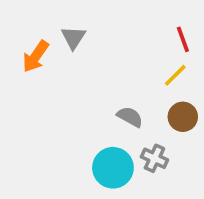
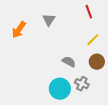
gray triangle: (73, 38) -> (49, 20), moved
red line: (183, 39) -> (89, 12), moved

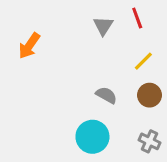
gray triangle: (49, 20) -> (103, 26), moved
gray cross: (82, 84) -> (149, 141), moved

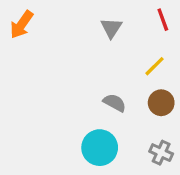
red line: (137, 18) -> (163, 20), moved
orange arrow: (29, 46) -> (22, 25), moved

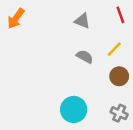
gray triangle: (111, 28) -> (82, 21), turned -42
gray semicircle: (115, 103) -> (85, 57), moved

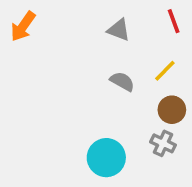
gray cross: (119, 113) -> (163, 143), moved

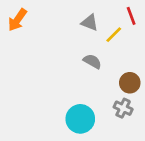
yellow line: (165, 71) -> (114, 35), moved

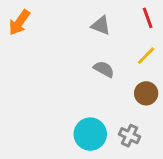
yellow line: (114, 35) -> (146, 56), moved
gray cross: (123, 108) -> (129, 136), moved

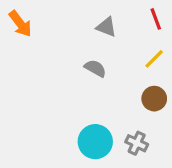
orange arrow: (19, 22) -> (20, 24), turned -72
gray semicircle: (104, 69) -> (95, 68), moved

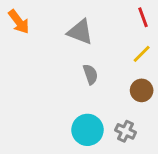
gray triangle: (106, 27) -> (80, 32), moved, size x1.4
gray semicircle: (95, 68) -> (90, 74), moved, turned 42

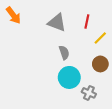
red line: (143, 17) -> (87, 22), moved, turned 32
cyan circle: (87, 130) -> (69, 77), moved

